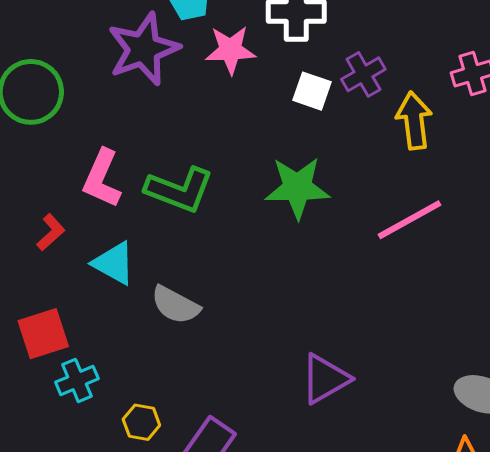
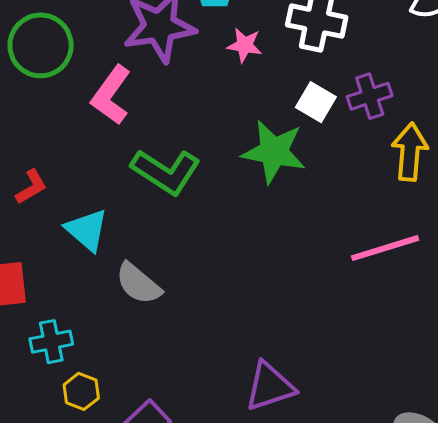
pink star: (231, 50) -> (245, 45), size x0.7
pink L-shape: (102, 178) -> (111, 95), moved
green star: (297, 188) -> (274, 152), moved
cyan cross: (77, 380) -> (51, 342), moved

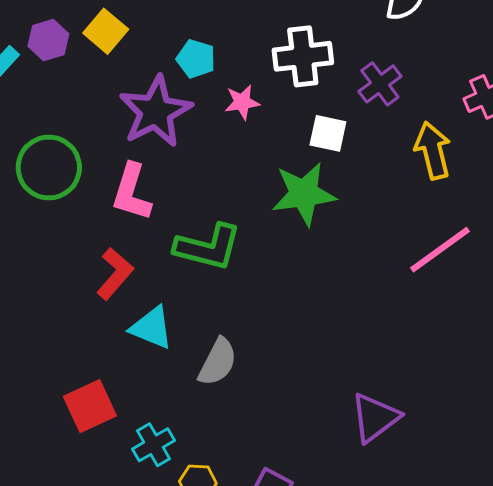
purple cross: (370, 96) -> (380, 84), moved
red L-shape: (31, 187) -> (115, 274), moved, size x1.4
gray semicircle: (138, 284) -> (218, 362), turned -84

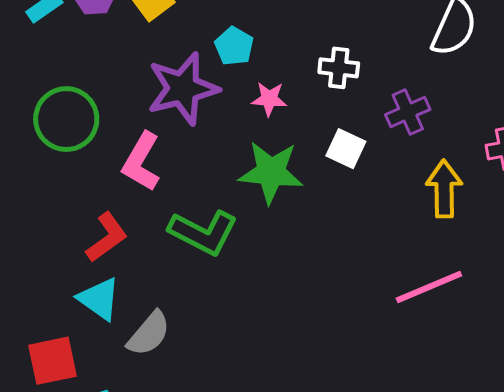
white cross: (303, 56) -> (339, 68), size x0.7
green star: (304, 194) -> (271, 172), moved
cyan triangle: (152, 328) -> (99, 299), moved
gray semicircle: (218, 362) -> (149, 334), moved

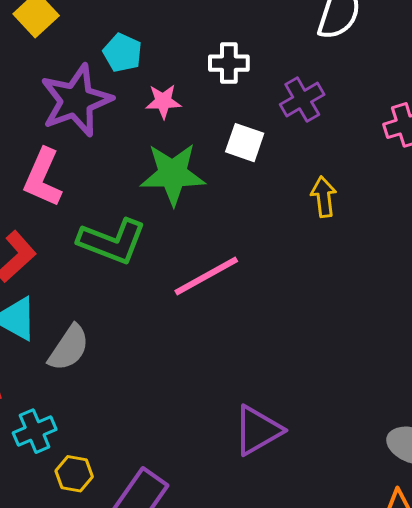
yellow arrow: (444, 189) -> (324, 197), moved, size x0.7
pink line: (429, 287) -> (206, 276), moved

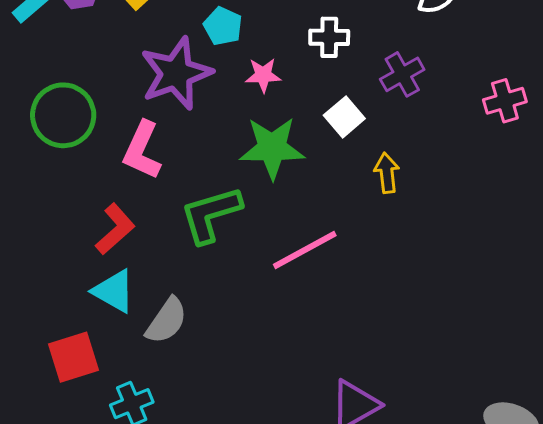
white square: (245, 143) -> (344, 117), turned 30
yellow arrow: (324, 197) -> (387, 173), moved
green L-shape: (112, 241) -> (211, 214), turned 142

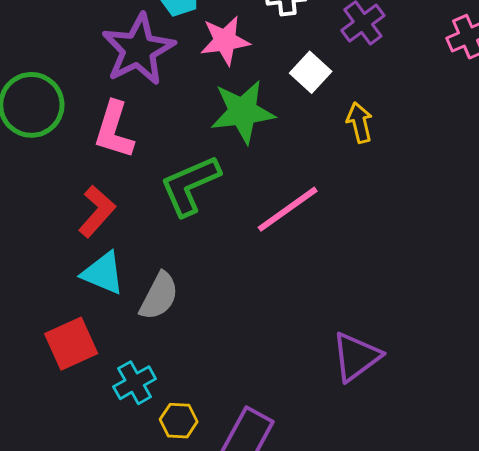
pink star: (263, 75) -> (225, 41), size x1.4

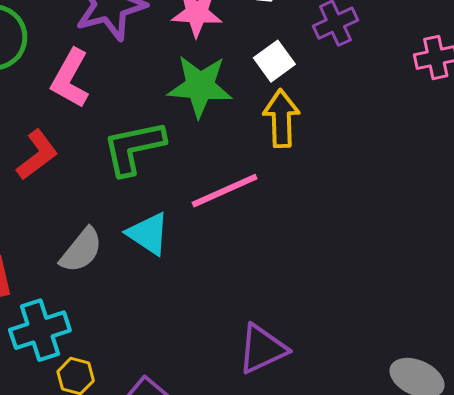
yellow arrow: (360, 123) -> (281, 118), moved, size x1.4
cyan triangle: (103, 273) -> (148, 234), moved
cyan cross: (135, 383) -> (40, 330), size x1.4

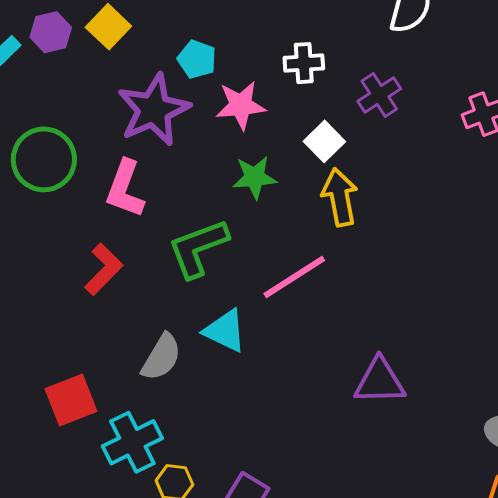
green star: (200, 86) -> (255, 177), size x0.7
purple triangle: (262, 349) -> (380, 381), moved, turned 32

